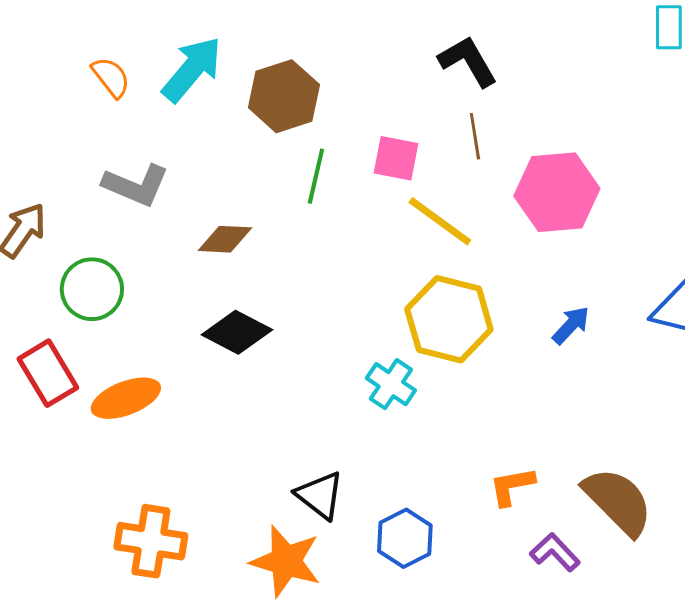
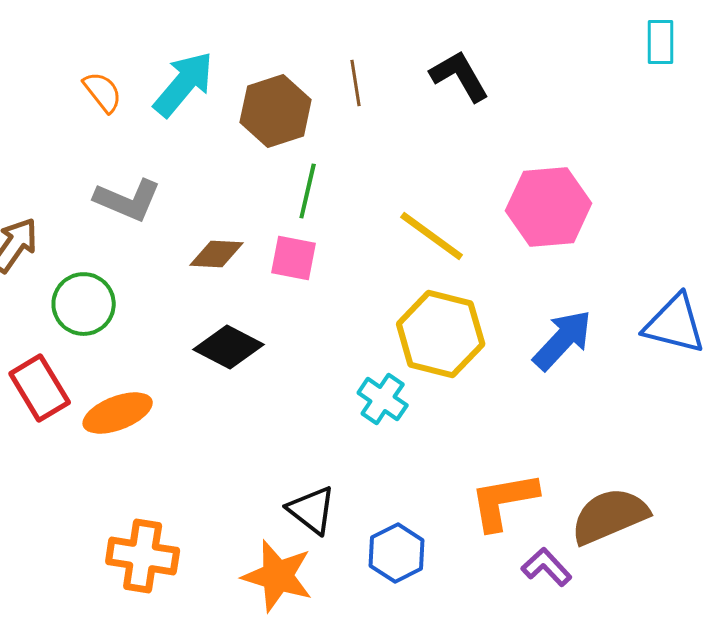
brown line: (475, 136) -> (356, 83), moved
pink square: (396, 158) -> (294, 258), moved
blue arrow: (571, 325) -> (563, 340), size x1.6
orange L-shape: (512, 486) -> (504, 501), size x1.5
brown semicircle: (618, 501) -> (610, 516), turned -68

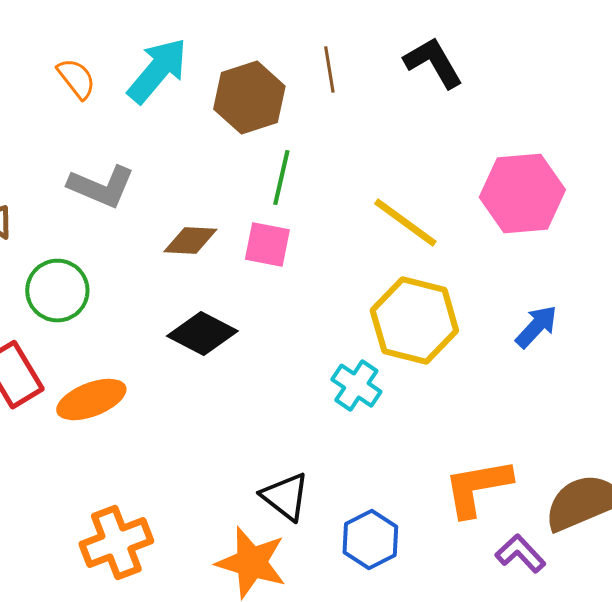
blue arrow: (563, 340) -> (536, 327), size x0.7
orange cross: (143, 556) -> (116, 543), turned -30

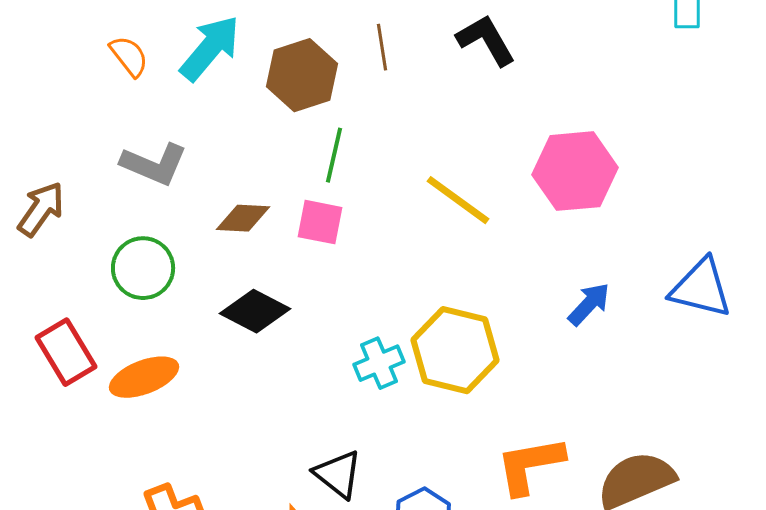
green circle: (57, 291) -> (143, 268), moved
yellow hexagon: (414, 321) -> (455, 350), moved
cyan cross: (356, 386) -> (379, 363), moved, turned 33

